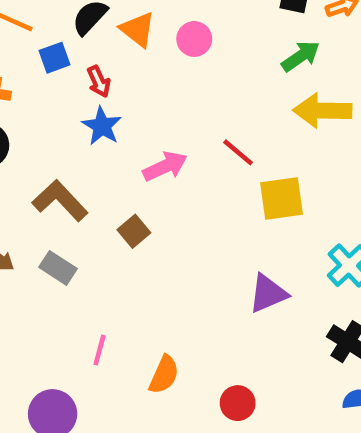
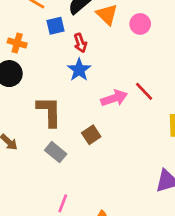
red line: (238, 152) -> (144, 91), moved
brown L-shape: (60, 201) -> (49, 112), turned 36
gray rectangle: (58, 268) -> (56, 152), moved

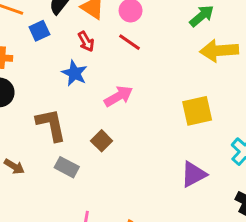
red arrow: (80, 43) -> (86, 41), moved
red line: (144, 91) -> (129, 42), moved

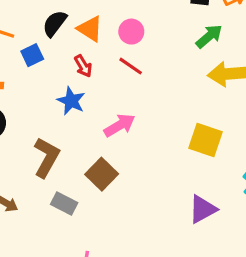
yellow square: (197, 111) -> (206, 140), turned 32
brown L-shape: (51, 125) -> (46, 157), turned 42
brown square: (102, 141) -> (102, 174), size x1.4

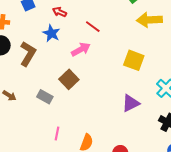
red arrow: (83, 66) -> (60, 12), turned 144
red line: (131, 66) -> (93, 27), moved
brown L-shape: (46, 157) -> (28, 54), moved

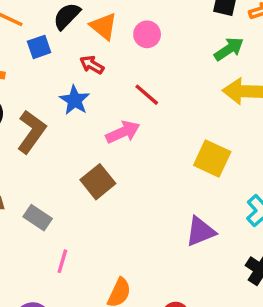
gray rectangle: (45, 97) -> (38, 218), moved
pink line: (57, 133) -> (62, 261), moved

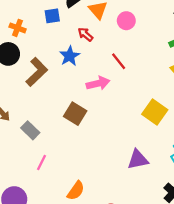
brown square: (98, 182) -> (75, 114), turned -30

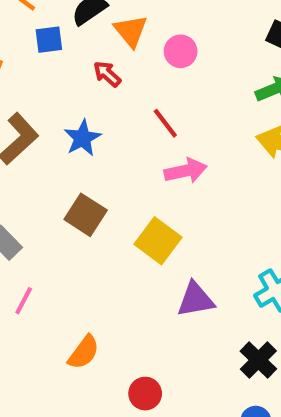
blue star: (70, 56) -> (82, 138), moved
pink arrow: (98, 83) -> (186, 171), moved
yellow square: (155, 112) -> (158, 241), moved

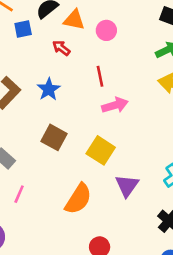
orange triangle: (131, 31) -> (74, 20), turned -35
red line: (165, 123) -> (100, 76), turned 30
purple triangle: (196, 299) -> (127, 186), turned -40
orange semicircle: (84, 352) -> (78, 199), moved, size x1.4

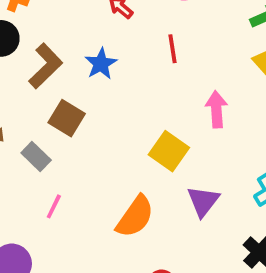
pink arrow: (115, 105) -> (216, 109), moved, turned -80
brown square: (54, 137) -> (67, 118), moved

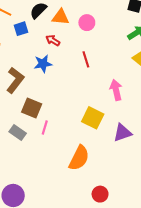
blue star: (101, 64) -> (43, 64), moved, turned 30
purple triangle: (203, 201) -> (122, 133), moved, turned 42
pink line: (54, 206) -> (45, 128), moved

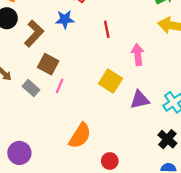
red line: (86, 59) -> (107, 29), moved
orange semicircle: (79, 158) -> (80, 136), moved

